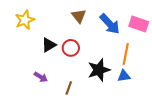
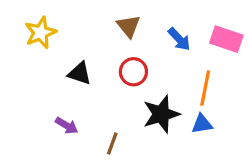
blue arrow: (110, 24) -> (179, 39), size x0.7
black triangle: (49, 45) -> (80, 73), turned 49
red circle: (71, 48) -> (133, 72), moved

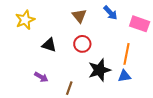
blue arrow: (179, 39) -> (110, 13), moved

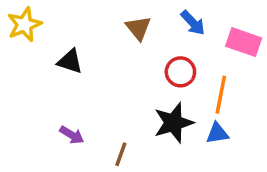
yellow star: (25, 20) -> (24, 25), moved
red circle: (82, 44) -> (180, 72), moved
black triangle: (49, 45) -> (70, 61), moved

